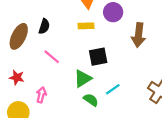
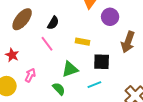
black semicircle: (44, 26) -> (53, 23), moved
yellow rectangle: (86, 26) -> (82, 42), moved
black square: (98, 57) -> (102, 62), moved
green semicircle: (91, 100) -> (59, 89), moved

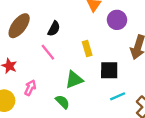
yellow rectangle: (82, 42) -> (87, 48), turned 64
cyan line: (94, 85) -> (118, 96), moved

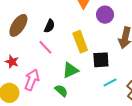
yellow rectangle: (87, 48) -> (80, 42), size x1.5
pink arrow: (30, 88) -> (32, 80), size x1.5

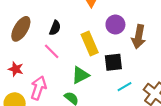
purple circle: (105, 15) -> (115, 25), moved

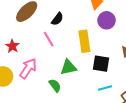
purple circle: (115, 25) -> (107, 20), moved

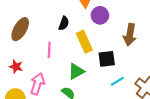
black semicircle: (57, 19) -> (64, 23), moved
pink line: (49, 39) -> (49, 50), turned 49

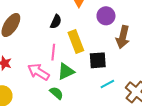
purple circle: (100, 15) -> (106, 16), moved
pink line: (49, 50) -> (53, 52), moved
pink arrow: (37, 84) -> (39, 72), moved, turned -80

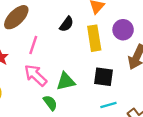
yellow rectangle: (76, 42) -> (94, 38), moved
pink line: (53, 52) -> (33, 45), moved

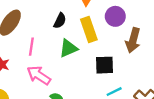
green triangle: (66, 81) -> (68, 48), moved

